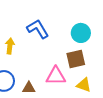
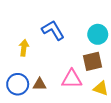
brown triangle: (29, 88) -> (40, 84), moved

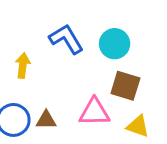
cyan circle: (98, 34) -> (115, 44), moved
brown square: (93, 61) -> (125, 86), turned 30

